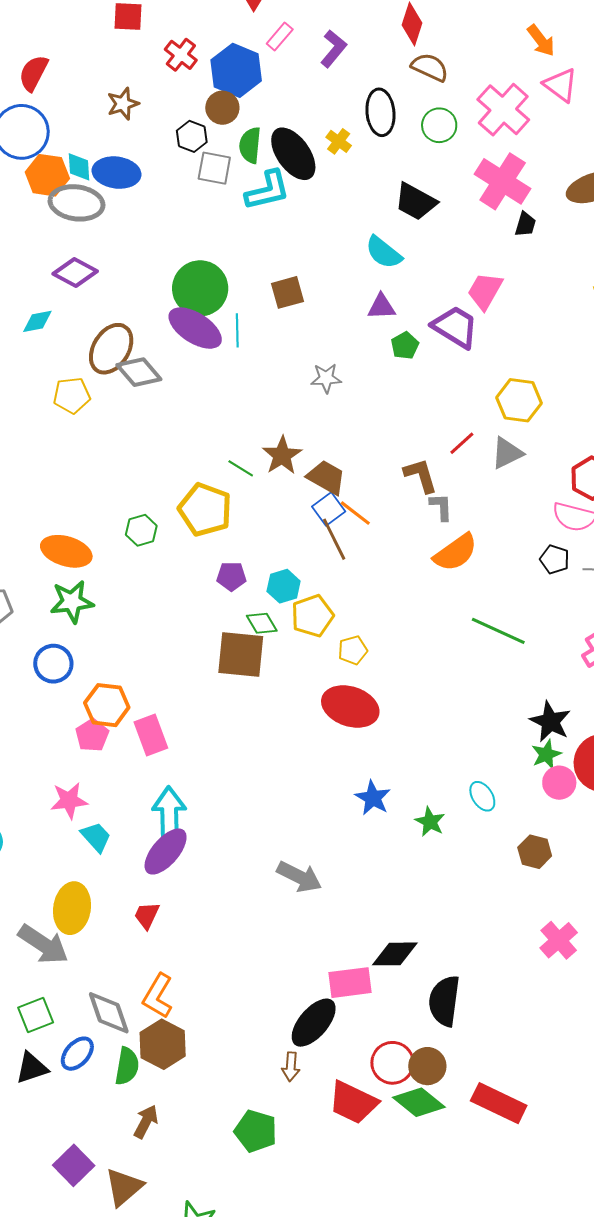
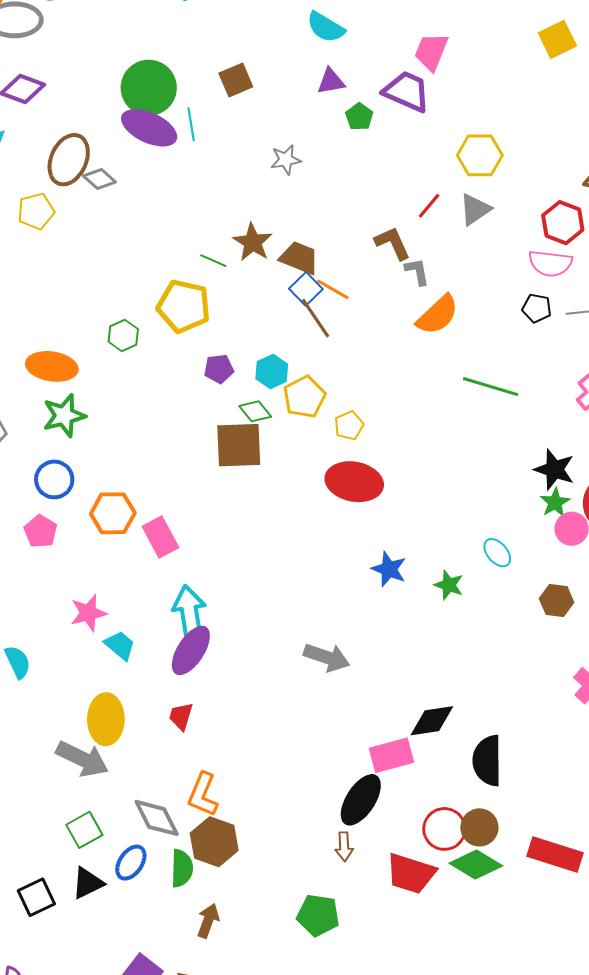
gray diamond: (139, 372) -> (99, 179), size x0.7
pink pentagon: (92, 735) -> (41, 531), moved

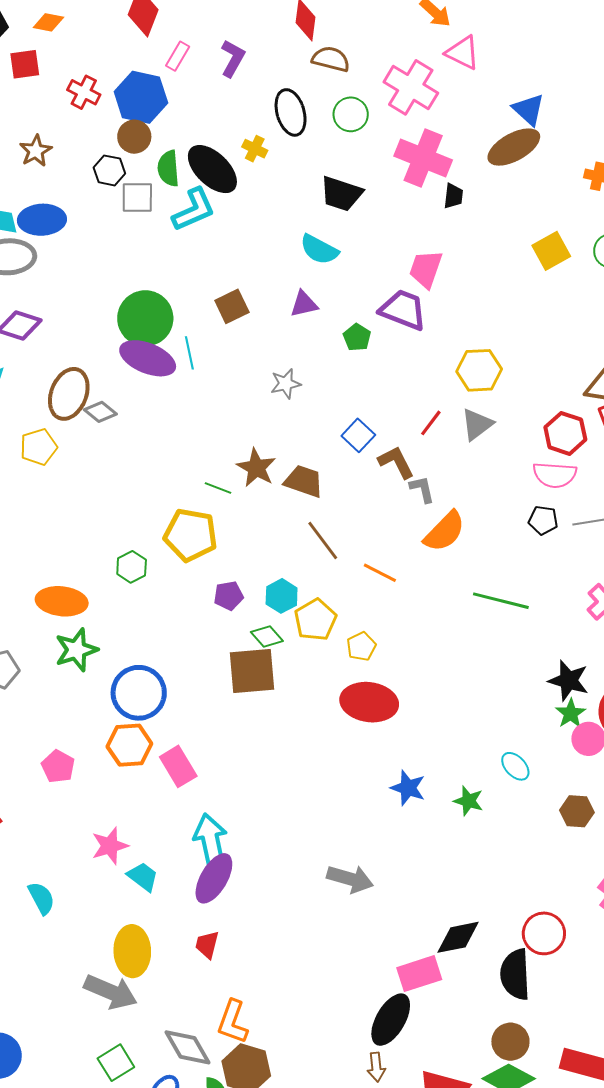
purple triangle: (331, 81) -> (304, 304), moved
blue square: (306, 289) -> (358, 435), moved
orange line: (333, 289) -> (380, 573), moved
blue circle: (54, 479) -> (139, 693), moved, size x1.4
red circle: (444, 829) -> (544, 933), moved

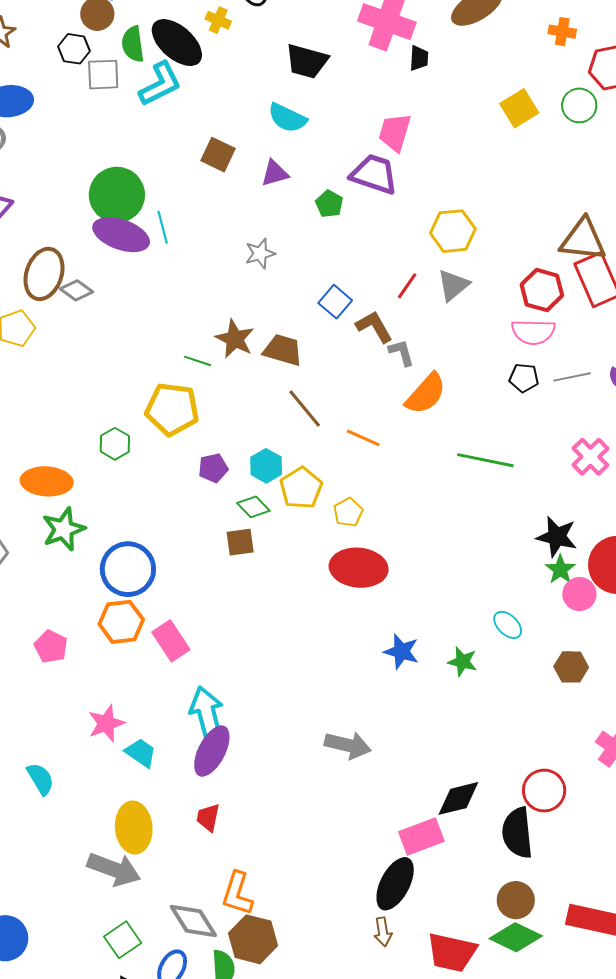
brown square: (232, 306) -> (218, 155), moved, turned -36
brown square: (252, 671) -> (240, 542), size x0.6

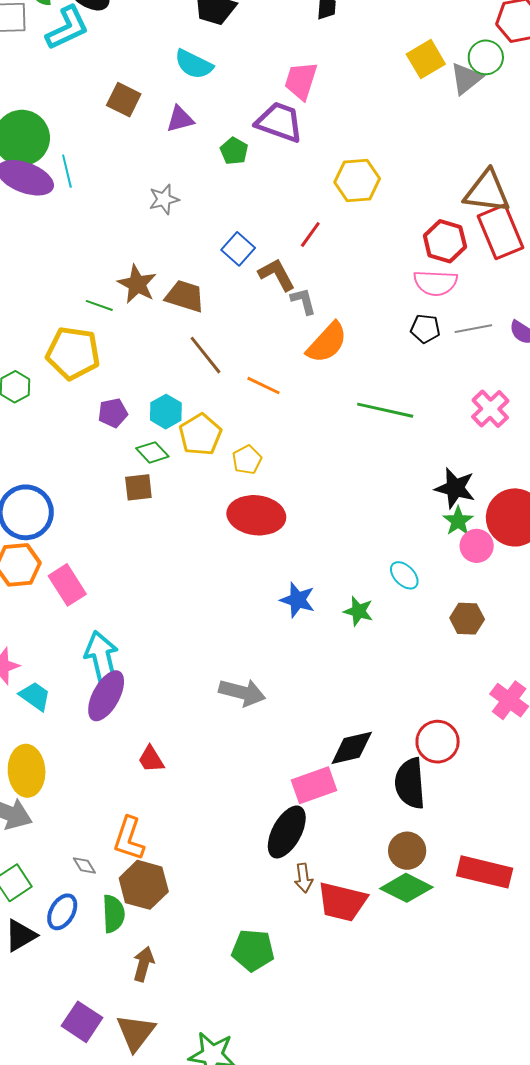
gray triangle: (453, 285) -> (466, 79), moved
red trapezoid: (208, 818) -> (151, 759), moved, turned -44
gray diamond: (193, 921) -> (84, 865), size x0.5
brown arrow: (383, 932) -> (304, 878), moved

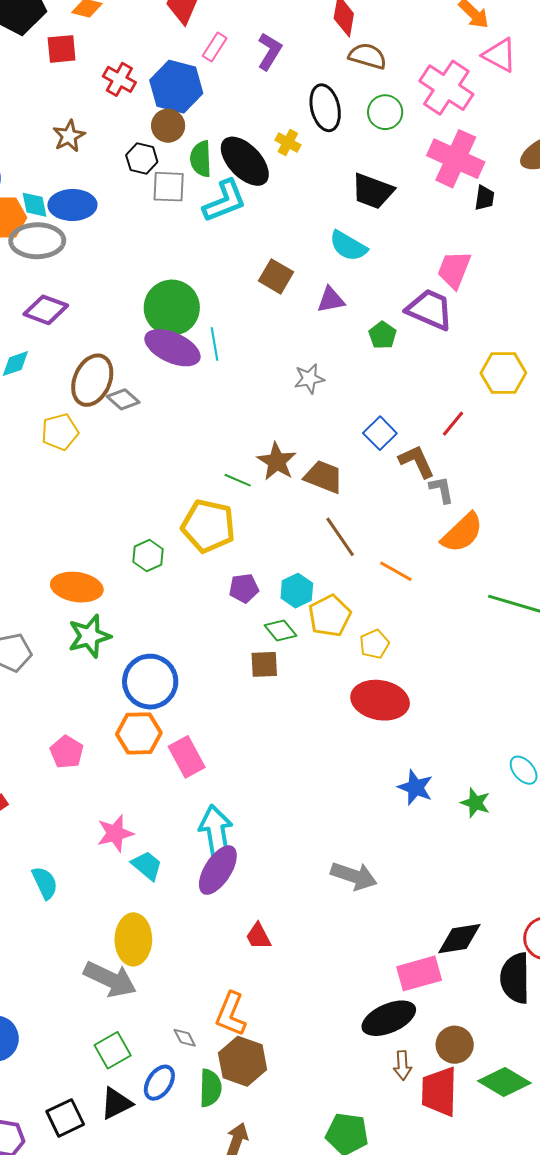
black ellipse: (287, 832) -> (389, 1018), turned 34
brown circle: (407, 851) -> (455, 1045), moved
red trapezoid: (342, 902) -> (439, 1092), turned 74

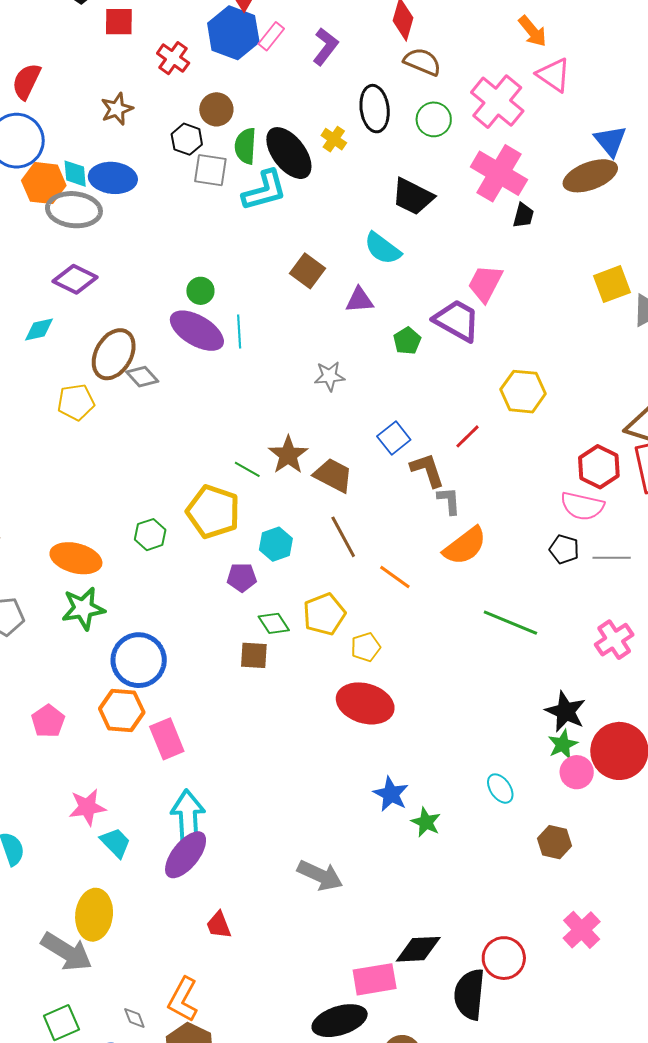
blue hexagon: (176, 87) -> (233, 33), moved
green circle: (172, 308) -> (200, 291), size x0.5
cyan hexagon: (297, 591) -> (276, 544), moved
green star: (475, 803) -> (426, 822), moved

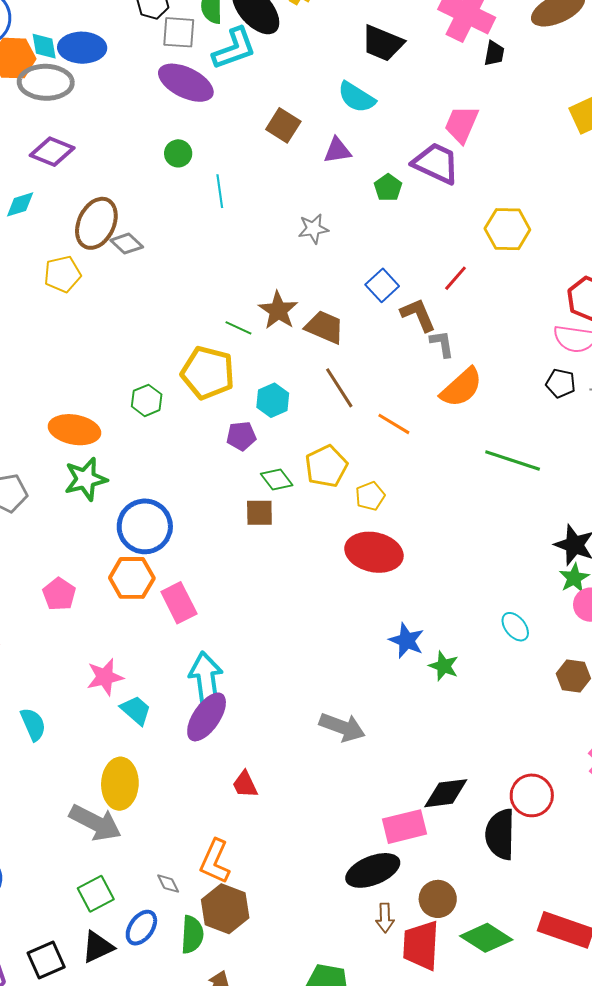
purple ellipse: (197, 331) -> (186, 83), moved

